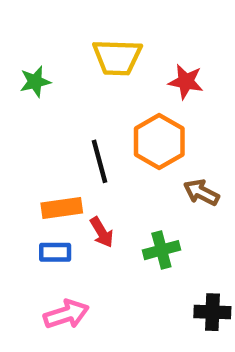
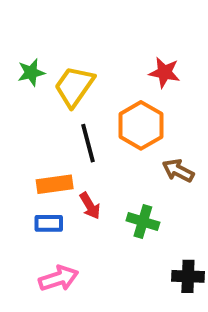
yellow trapezoid: (117, 57) -> (74, 86), moved, turned 123
green cross: (161, 250) -> (143, 221), turned 32

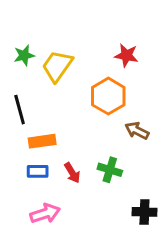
black line: (88, 143) -> (20, 110), moved
red arrow: (90, 206) -> (72, 173), moved

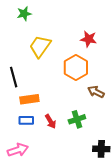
green star: (24, 55) -> (24, 14), moved
green cross: (110, 170) -> (77, 119), turned -35
pink arrow: (45, 213) -> (18, 150), moved

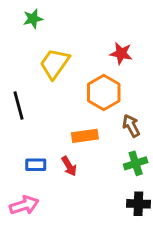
brown arrow: (96, 92) -> (131, 126), turned 35
orange rectangle: (29, 99) -> (85, 136), moved
green cross: (77, 119) -> (136, 163), moved

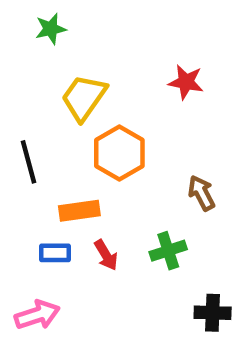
orange hexagon: (104, 92) -> (119, 153), moved
orange rectangle: (85, 136) -> (79, 211), moved
green cross: (136, 163) -> (168, 251), moved

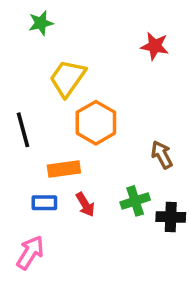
red star: (186, 82) -> (155, 46), moved
black cross: (213, 313) -> (171, 217), moved
pink arrow: (37, 315) -> (30, 253), turned -40

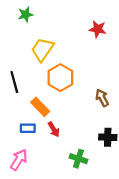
orange rectangle: (64, 169) -> (40, 107), turned 54
green cross: (135, 201) -> (78, 159), moved, turned 36

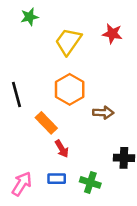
yellow trapezoid: (42, 49) -> (68, 41), moved
brown arrow: (102, 98) -> (103, 113), moved, turned 120
blue rectangle: (28, 128) -> (57, 179), moved

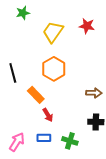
brown arrow: (103, 113) -> (94, 93), moved

